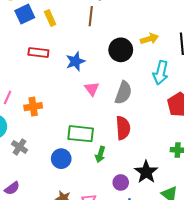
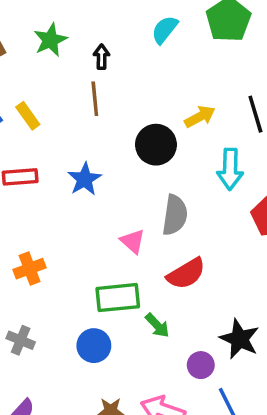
pink triangle: (92, 89) -> (133, 241), moved
red semicircle: (123, 128) -> (186, 274), turned 75
green arrow: (100, 154) -> (157, 325), turned -49

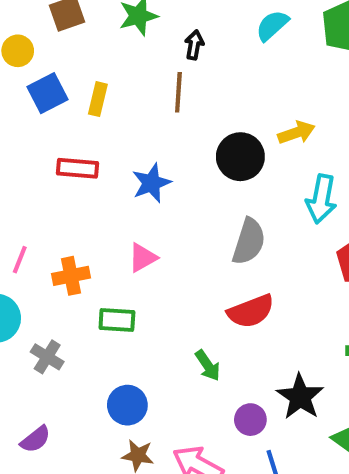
yellow rectangle: (28, 116) -> (98, 99), turned 40
pink triangle: (133, 241) -> (143, 258), moved, turned 40
green rectangle: (118, 298) -> (117, 320), moved, size x0.7
blue circle: (94, 346) -> (127, 405), moved

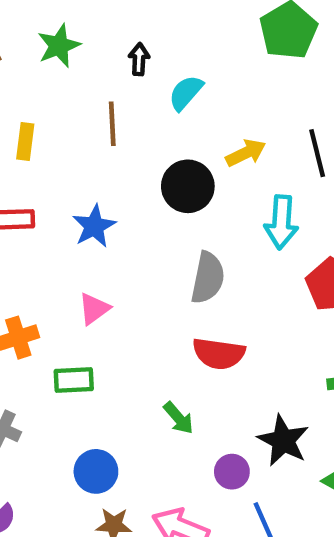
cyan semicircle: (272, 25) -> (186, 93), moved
black arrow: (194, 45) -> (139, 59), moved
red semicircle: (251, 311) -> (219, 353), turned 36

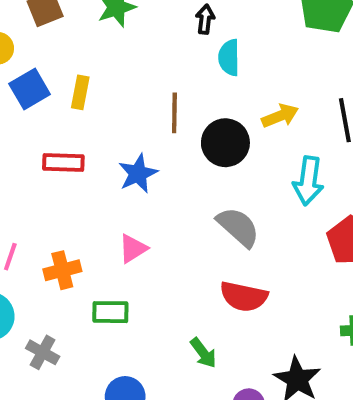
black arrow: (139, 59) -> (205, 19), moved
cyan semicircle: (186, 93) -> (229, 58), turned -45
brown line: (112, 124) -> (174, 113), moved
gray semicircle: (208, 278) -> (238, 227), turned -63

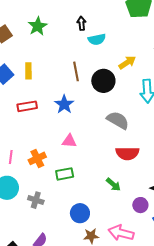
cyan semicircle: (229, 58) -> (97, 39), turned -90
pink triangle: (133, 248) -> (69, 141), turned 49

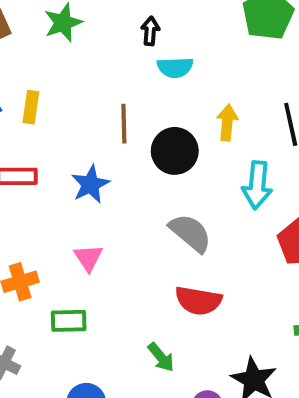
yellow arrow: (127, 63) -> (227, 123), turned -60
pink triangle: (69, 141) -> (88, 258), turned 42

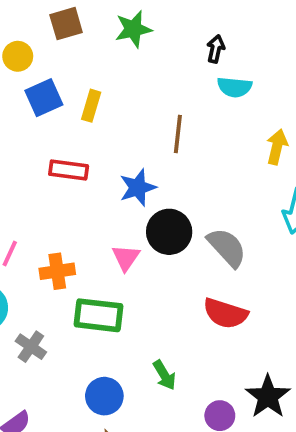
black circle: (175, 151) -> (169, 232), moved
green rectangle: (69, 321) -> (99, 315), size x1.4
green arrow: (161, 357) -> (164, 375), moved

